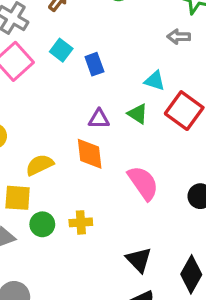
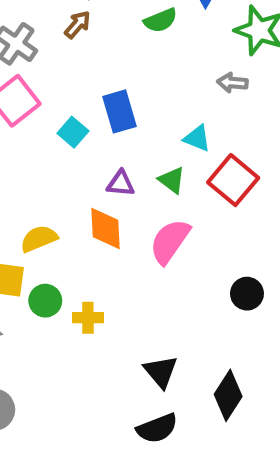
cyan square: (61, 50) -> (73, 132), moved
blue rectangle: (94, 64) -> (119, 111), size x1.4
pink semicircle: (143, 183) -> (170, 241), moved, turned -114
green circle: (42, 224) -> (45, 301), moved

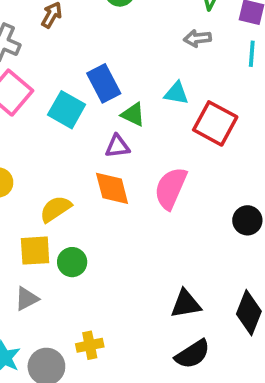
cyan square: (73, 132) -> (67, 110), size x1.4
green triangle: (172, 180) -> (133, 114), moved
yellow cross: (88, 318) -> (90, 345), moved
black triangle: (161, 372) -> (186, 304), turned -48

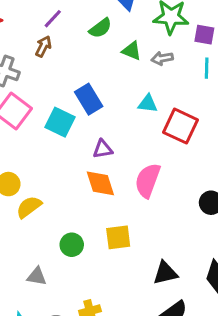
green triangle: (133, 114) -> (132, 51), moved
yellow semicircle: (56, 209) -> (29, 207), moved
yellow square: (35, 251) -> (118, 237), moved
gray triangle: (27, 299) -> (37, 276), turned 40

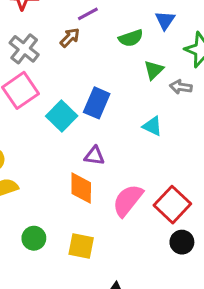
green triangle: (132, 51) -> (154, 70), turned 35
blue rectangle: (89, 99) -> (97, 103), turned 36
red square: (180, 126) -> (172, 205), moved

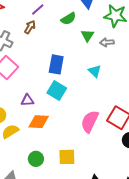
cyan square: (62, 116) -> (57, 90), moved
cyan triangle: (152, 126) -> (95, 71), turned 32
purple triangle: (94, 156) -> (27, 100), moved
orange diamond: (81, 188) -> (39, 122), moved, turned -75

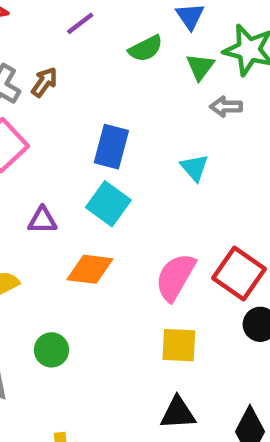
brown arrow: (30, 27) -> (44, 82), moved
green triangle: (87, 35) -> (200, 67), moved
orange diamond: (39, 122) -> (90, 269), moved
yellow square: (67, 157) -> (179, 345), moved

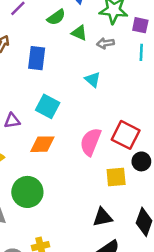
green triangle: (200, 67) -> (79, 33), moved, turned -35
blue rectangle: (111, 147) -> (37, 58), moved
yellow square: (179, 345) -> (116, 177), moved
green circle: (51, 350) -> (27, 192), size x1.6

